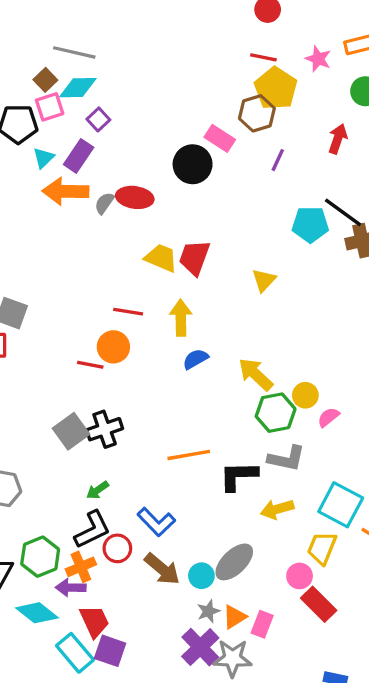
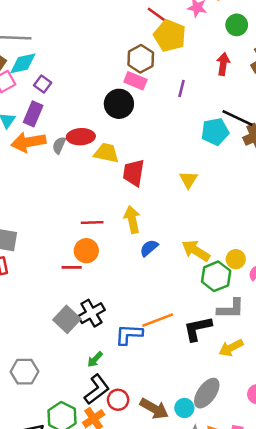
red line: (263, 57) -> (156, 14), turned 36
brown hexagon: (257, 113) -> (141, 59), moved
yellow trapezoid: (161, 258) -> (106, 153), moved
blue L-shape: (156, 522) -> (129, 334), moved, turned 148

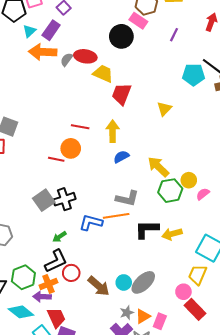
gray L-shape: (231, 309) -> (127, 198), moved
yellow arrow: (231, 348) -> (172, 234), moved
cyan circle: (184, 408) -> (124, 282), moved

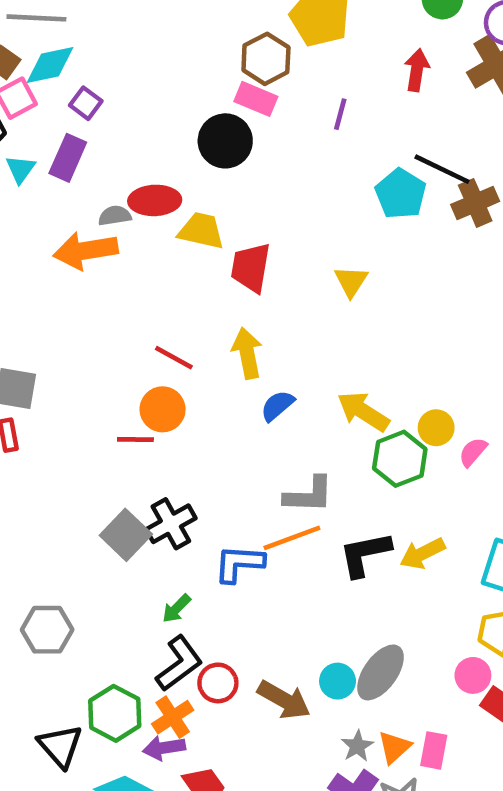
orange arrow: (43, 52) -> (86, 251), moved
gray semicircle: (67, 60) -> (115, 216), turned 56
cyan pentagon: (194, 75) -> (401, 194), turned -30
red line: (80, 127) -> (174, 358), turned 30

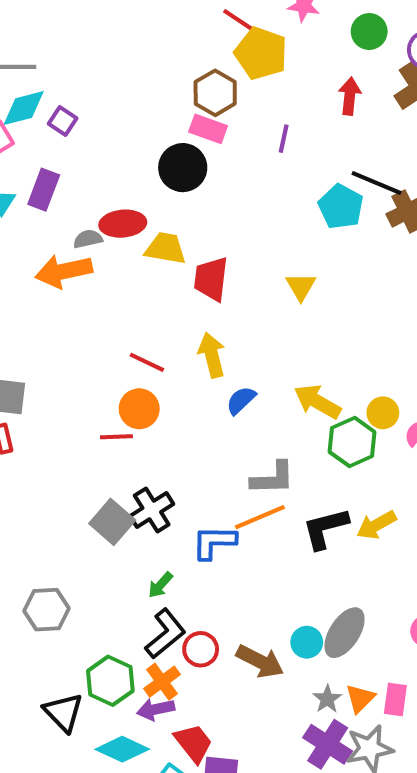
purple square: (86, 103) -> (63, 121), moved

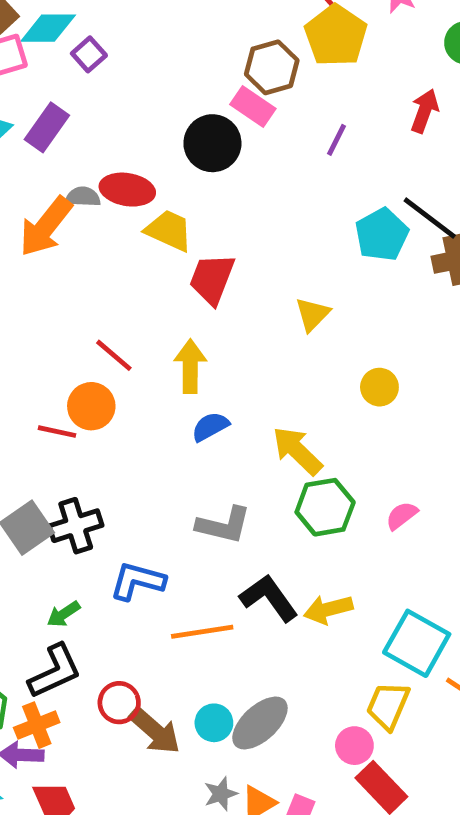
orange arrow: (64, 271) -> (46, 227), turned -54
yellow circle: (383, 413) -> (379, 387), moved
orange line: (260, 517) -> (202, 632), moved
black L-shape: (325, 528) -> (269, 598), turned 54
red circle: (201, 649) -> (119, 703), moved

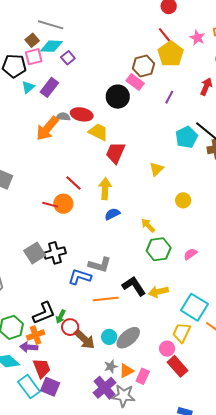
red line: (57, 432) -> (50, 205), moved
yellow arrow: (297, 451) -> (148, 225), size x0.7
gray L-shape: (224, 525) -> (100, 265), moved
green arrow: (64, 614) -> (61, 317), moved, turned -32

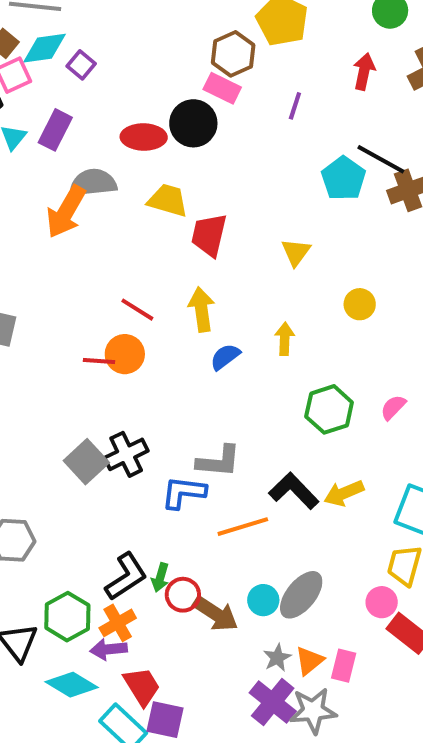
red ellipse: (82, 114) -> (144, 137), moved
gray semicircle: (63, 117) -> (93, 183), size x1.6
yellow arrow: (148, 225) -> (285, 339), moved, turned 56

